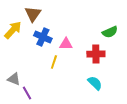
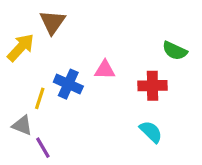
green semicircle: (110, 32) -> (175, 51), turned 49
blue cross: (43, 37) -> (68, 84), moved
yellow line: (54, 62) -> (40, 98), moved

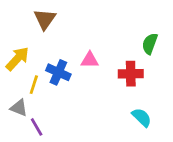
yellow arrow: (21, 48) -> (17, 59), moved
green semicircle: (175, 51) -> (150, 44), turned 85
cyan semicircle: (151, 132) -> (142, 117), moved

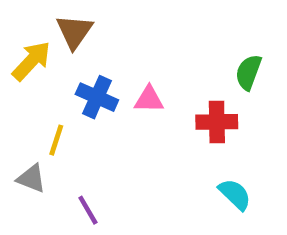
yellow arrow: (17, 59) -> (31, 61), moved
blue cross: (58, 72) -> (97, 97), moved
purple line: (37, 127) -> (88, 210), moved

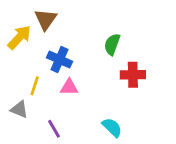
green semicircle: (248, 72) -> (112, 44), moved
pink triangle: (149, 99) -> (69, 87), moved
cyan semicircle: (235, 194) -> (112, 127), moved

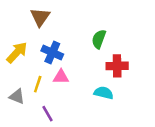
yellow arrow: (19, 37) -> (17, 52), moved
yellow line: (35, 86) -> (38, 84), moved
cyan semicircle: (112, 127) -> (104, 93), moved, turned -30

